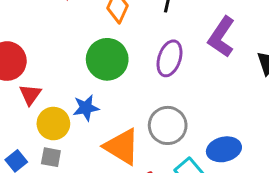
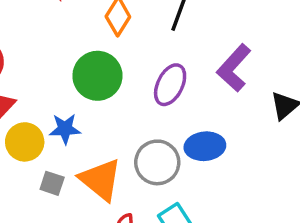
blue ellipse: (224, 149) -> (205, 146), moved
gray square: (51, 157) -> (52, 183), moved

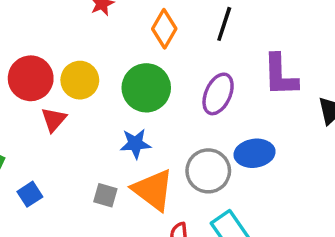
purple L-shape: (234, 68) -> (280, 75), turned -42
blue star: (65, 129) -> (135, 144), moved
yellow circle: (25, 142) -> (80, 80), moved

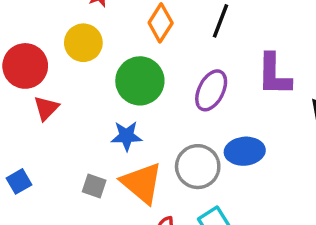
yellow circle: (80, 80) -> (83, 43), moved

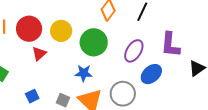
yellow circle: (83, 43) -> (61, 31), moved
blue ellipse: (245, 151) -> (151, 74), moved, turned -40
blue square: (19, 181) -> (32, 96), moved

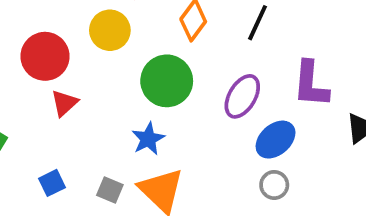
yellow circle: (61, 31) -> (110, 30), moved
blue star: (84, 73) -> (148, 139), turned -30
gray circle: (123, 94) -> (274, 185), moved, size x0.6

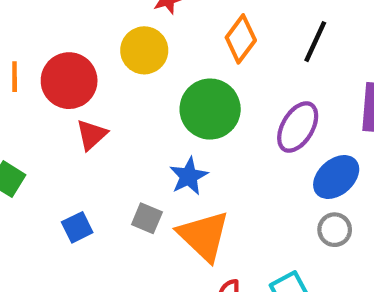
gray square: (110, 190) -> (147, 218), moved

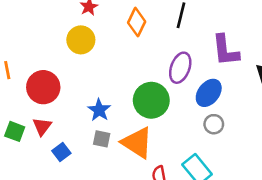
red circle: (69, 81) -> (43, 87), moved
green circle: (210, 109) -> (151, 100), moved
red triangle: (92, 135) -> (42, 127), moved
blue star: (189, 176) -> (99, 110), moved

